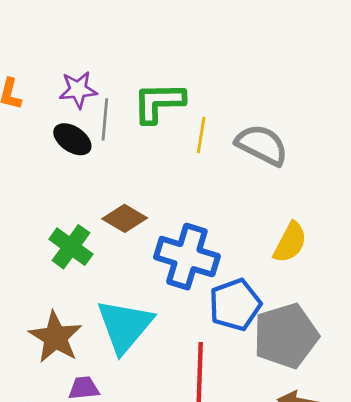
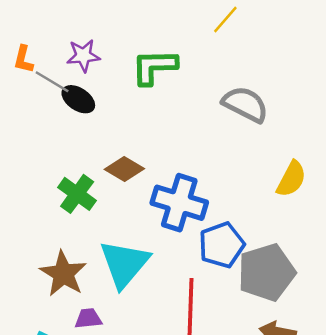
gray line: (105, 119) -> (52, 82), moved, turned -64
yellow line: (201, 135) -> (225, 19), moved, turned 32
yellow semicircle: (290, 242) -> (291, 179), moved

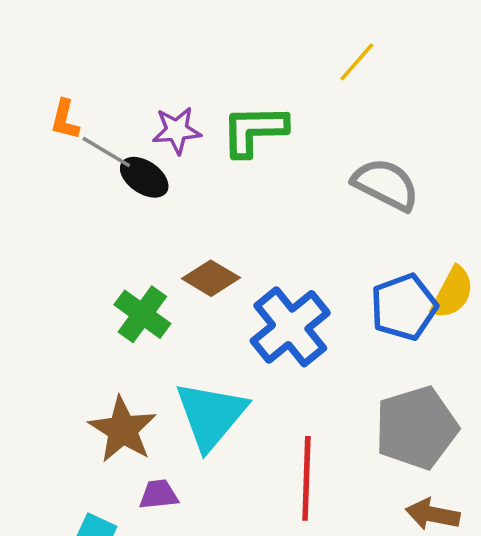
purple star: (83, 56) -> (177, 130), moved
blue cross: (179, 203) -> (290, 327), turned 34
blue pentagon: (222, 245) -> (404, 307), moved

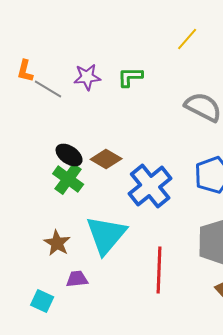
green L-shape: (254, 130) -> (130, 77), size x0.7
black ellipse: (144, 177) -> (69, 155), moved
brown star: (123, 430) -> (57, 243), size x0.7

